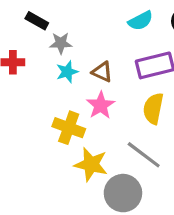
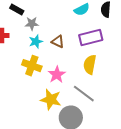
pink star: (101, 105) -> (57, 75), moved
yellow cross: (69, 128) -> (32, 66), moved

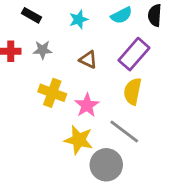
gray star: (32, 24) -> (43, 50), moved
purple rectangle: (91, 38) -> (134, 54), turned -35
cyan star: (36, 42) -> (79, 19), moved

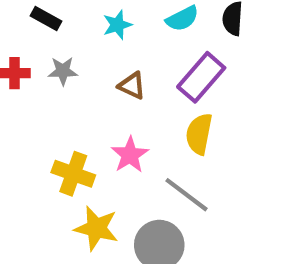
yellow cross: (52, 93) -> (73, 174), moved
yellow star: (79, 140) -> (96, 228), moved

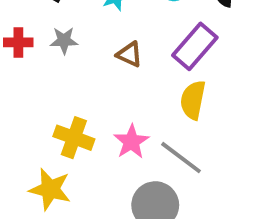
pink star: (130, 155) -> (131, 142), moved
yellow star: (96, 228) -> (50, 189), moved

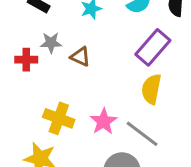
red cross: (18, 42) -> (26, 60), moved
brown triangle: (129, 54) -> (80, 57), moved

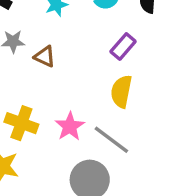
purple rectangle: (153, 47) -> (123, 46), size x0.7

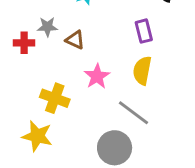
purple rectangle: (123, 46) -> (144, 31), turned -55
pink star: (70, 126) -> (97, 76), moved

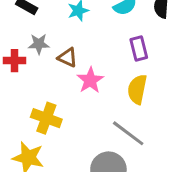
pink star: (97, 76) -> (90, 80), moved

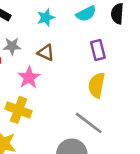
brown triangle: (68, 58) -> (46, 53), moved
pink star: (90, 80) -> (29, 77), moved

